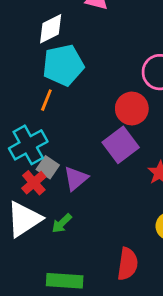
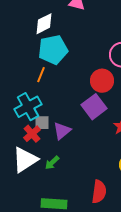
gray square: (48, 167) -> (42, 123), turned -35

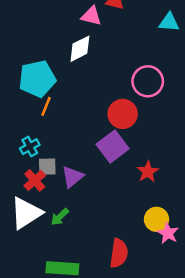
white diamond: (44, 24) -> (80, 49), moved
cyan pentagon: (53, 50) -> (37, 79), moved
cyan cross: (28, 107) -> (30, 147), size x0.6

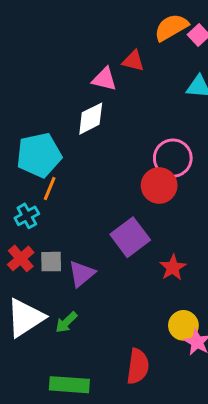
red circle: (123, 114) -> (159, 185), moved
cyan cross: (30, 147) -> (27, 216), moved
red cross: (35, 180) -> (21, 258), moved

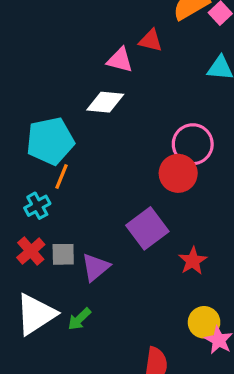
white diamond: (91, 119) -> (105, 102), turned 32

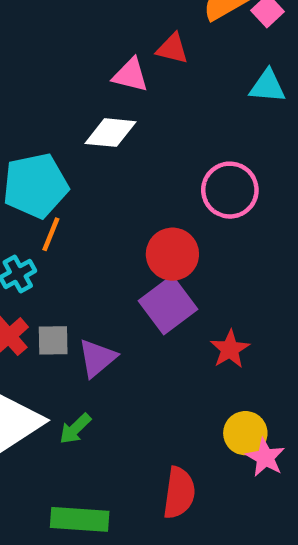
red circle: (178, 173) -> (172, 254), moved

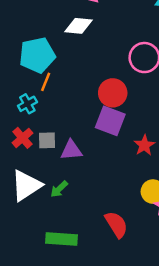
purple square: (168, 305) -> (110, 121), turned -32
purple triangle: (97, 358) -> (71, 150), turned 35
red semicircle: (179, 493) -> (116, 224), turned -40

